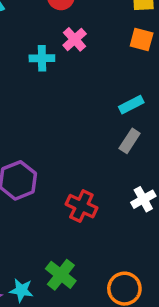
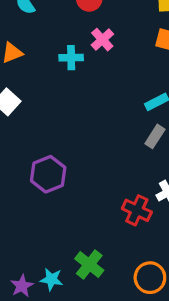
red cross: (81, 206) -> (137, 210), moved

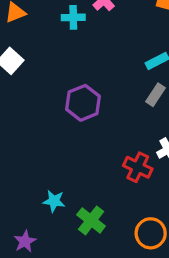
purple hexagon: (48, 174) -> (83, 103), moved
cyan star: (51, 279) -> (54, 201), moved

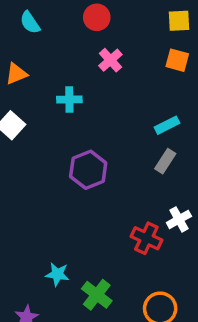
cyan cross: (73, 17) -> (69, 100), moved

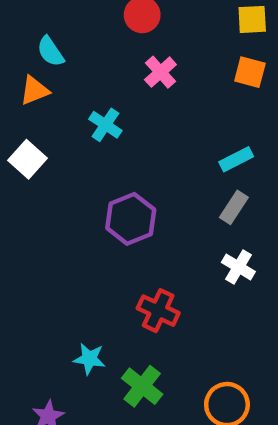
cyan semicircle: (30, 22) -> (50, 51), moved
cyan cross: (69, 100) -> (105, 125), turned 35
white cross: (179, 219) -> (238, 267), moved, turned -30
red cross: (146, 238) -> (158, 311), moved

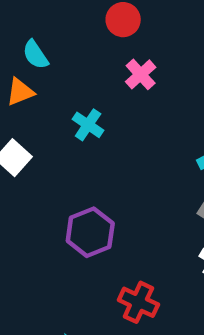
purple hexagon: (131, 219) -> (90, 232), moved

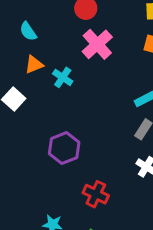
pink cross: (141, 74) -> (97, 44), size x1.5
orange triangle: (20, 92) -> (34, 64), moved

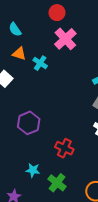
orange triangle: (34, 64) -> (19, 54), turned 40
purple hexagon: (64, 148) -> (29, 123), moved

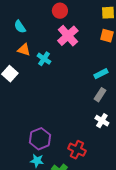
purple hexagon: (29, 123) -> (40, 139), moved
red cross: (64, 148) -> (77, 150), moved

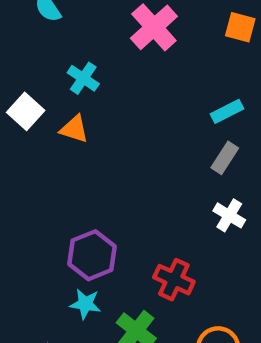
orange triangle: (24, 50) -> (74, 129), moved
cyan cross: (44, 59) -> (83, 78), moved

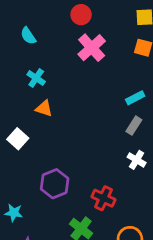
cyan cross: (83, 78) -> (36, 78), moved
white square: (26, 111) -> (18, 139), moved
cyan star: (85, 304) -> (14, 213), moved

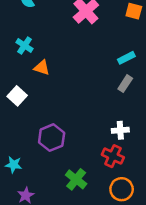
cyan cross: (36, 78) -> (25, 45), moved
white cross: (137, 160) -> (120, 130), moved, turned -35
red cross: (103, 198) -> (113, 156), moved

